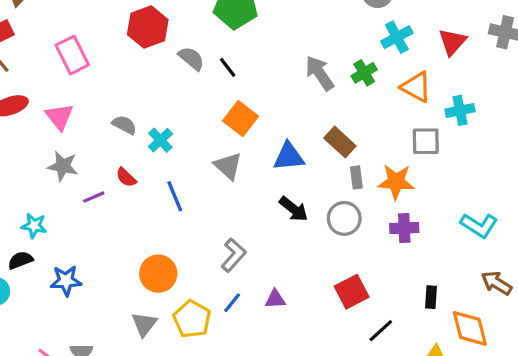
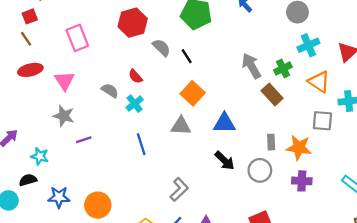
brown rectangle: (340, 142) -> (272, 94), moved
gray triangle: (228, 166) -> (181, 126), turned -45
red semicircle: (126, 177) -> (135, 76), moved
orange circle: (158, 274) -> (98, 205), moved

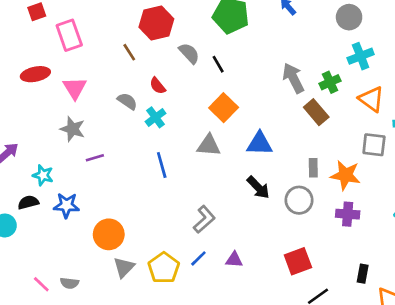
pink rectangle: (77, 38) -> (69, 35), moved
brown line: (26, 39) -> (129, 52), moved
blue star: (59, 197) -> (66, 205), moved

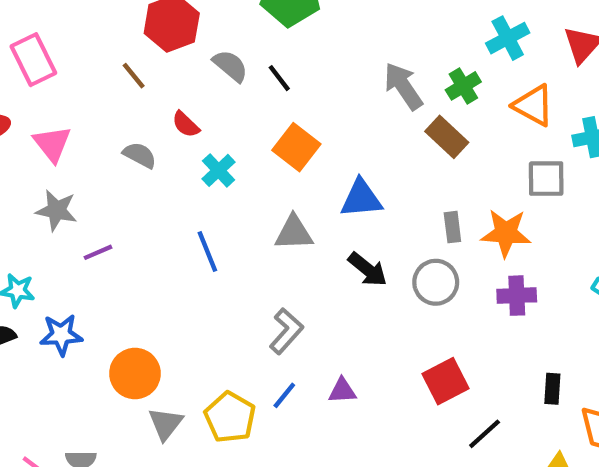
cyan cross: (156, 117) -> (219, 170), moved
gray triangle: (209, 145) -> (294, 233), moved

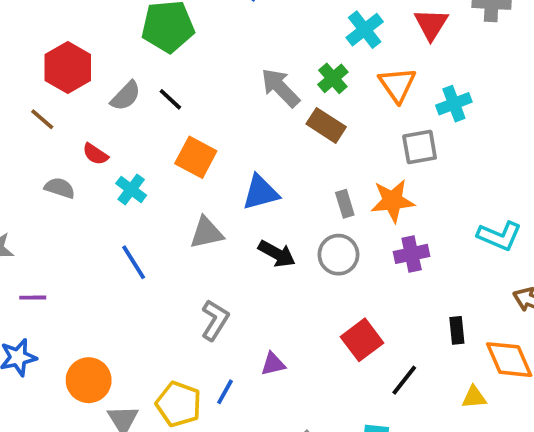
gray semicircle: (230, 66) -> (126, 96), turned 104
orange triangle: (533, 105) -> (397, 85), turned 36
purple line: (98, 252) -> (33, 298), moved, turned 32
blue line: (284, 395) -> (225, 392), moved

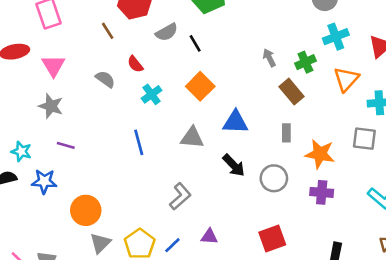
gray arrow: (280, 88) -> (269, 58), size x0.6
gray square: (420, 147) -> (364, 139), moved
gray rectangle: (345, 204) -> (286, 133), moved

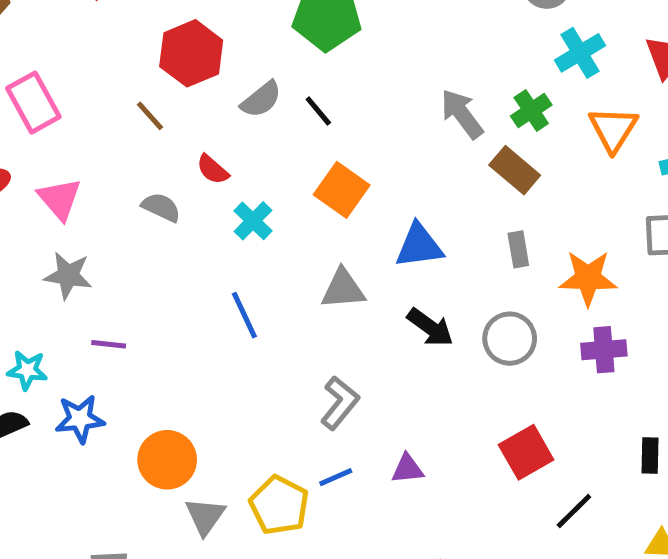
gray arrow: (269, 58) -> (462, 114), size x1.5
blue line: (172, 245) -> (336, 477), moved, turned 30

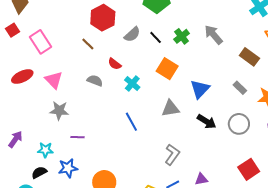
green cross: (531, 111) -> (182, 36), moved
brown rectangle: (515, 170) -> (249, 57), moved
blue triangle: (419, 246) -> (200, 89), turned -35
gray rectangle: (518, 249) -> (240, 88), turned -32

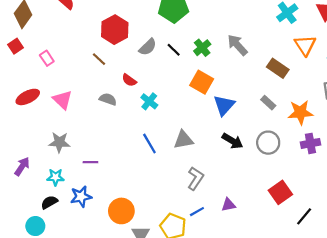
pink rectangle: (41, 42) -> (47, 58), size x0.6
orange square: (167, 69) -> (202, 82), moved
gray triangle: (170, 108) -> (183, 140), moved
gray star: (59, 111) -> (59, 142), moved

